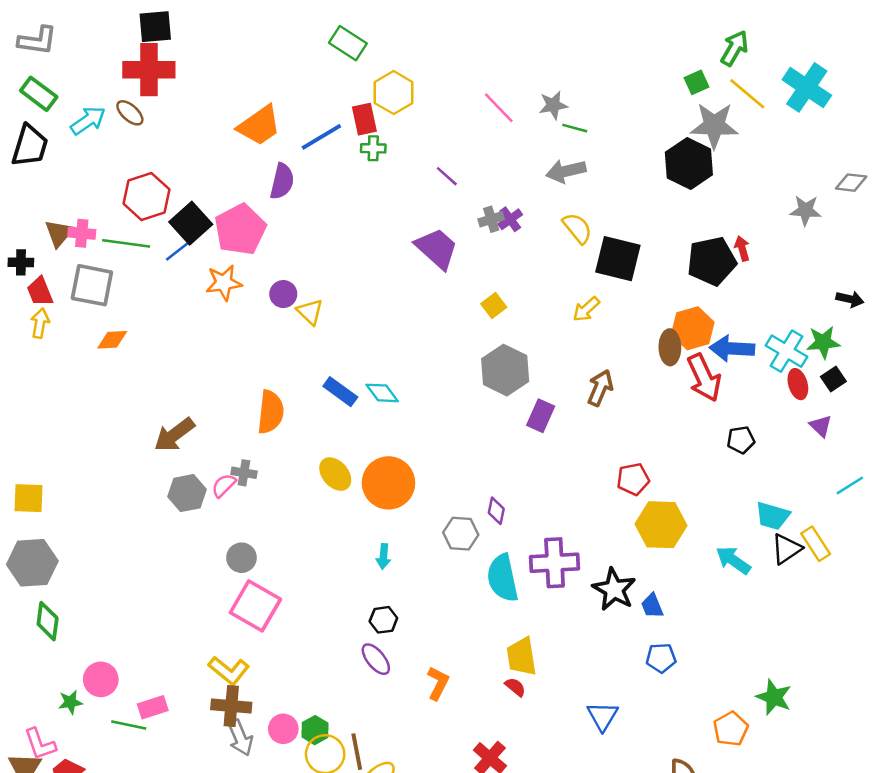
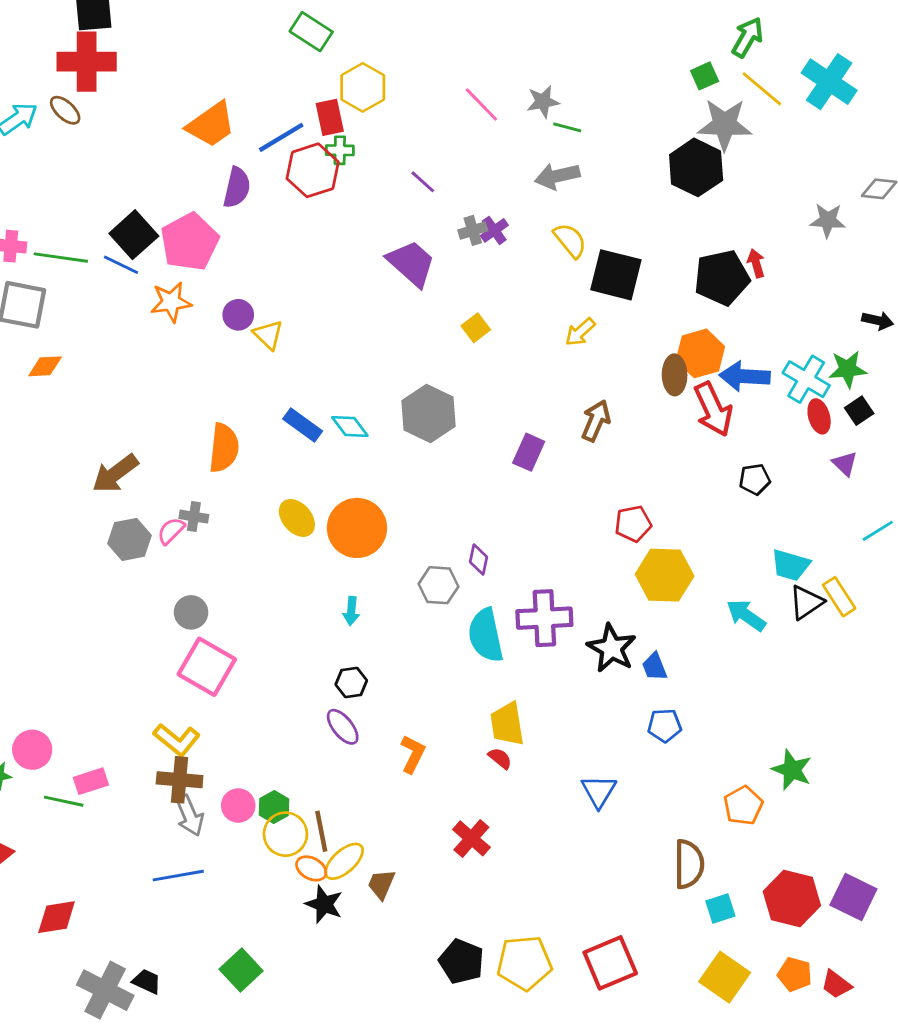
red hexagon: (146, 196) -> (313, 170), moved
blue line: (179, 250) -> (121, 265), turned 64
gray hexagon: (505, 370) -> (428, 414), moved

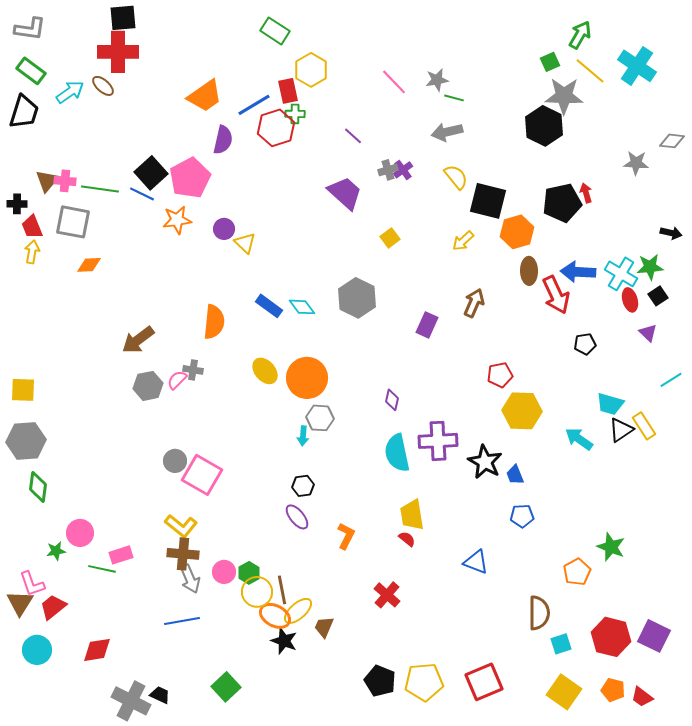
orange hexagon: (700, 353) -> (517, 232), moved
gray hexagon: (439, 585) -> (320, 418), moved
gray circle: (191, 612) -> (175, 461), moved
blue triangle: (599, 791) -> (476, 562), turned -40
orange ellipse: (311, 868) -> (275, 616), size x1.4

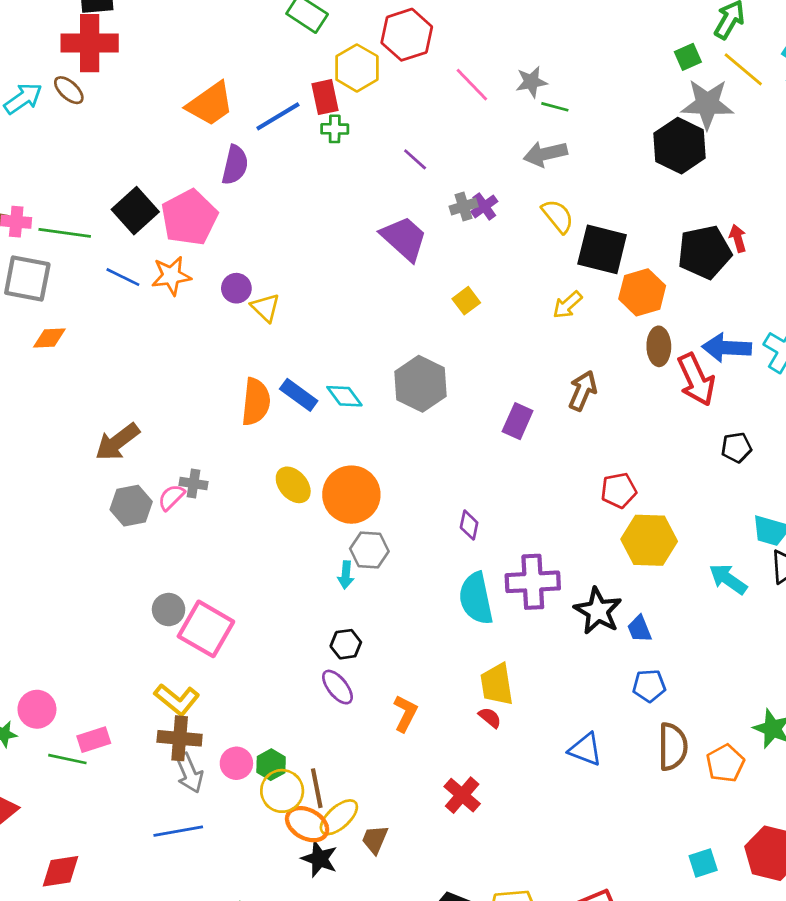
red hexagon: (276, 128) -> (407, 35), moved
blue line: (142, 194) -> (123, 277), moved
orange semicircle: (214, 322) -> (256, 402), moved
brown semicircle: (539, 613) -> (673, 747), moved

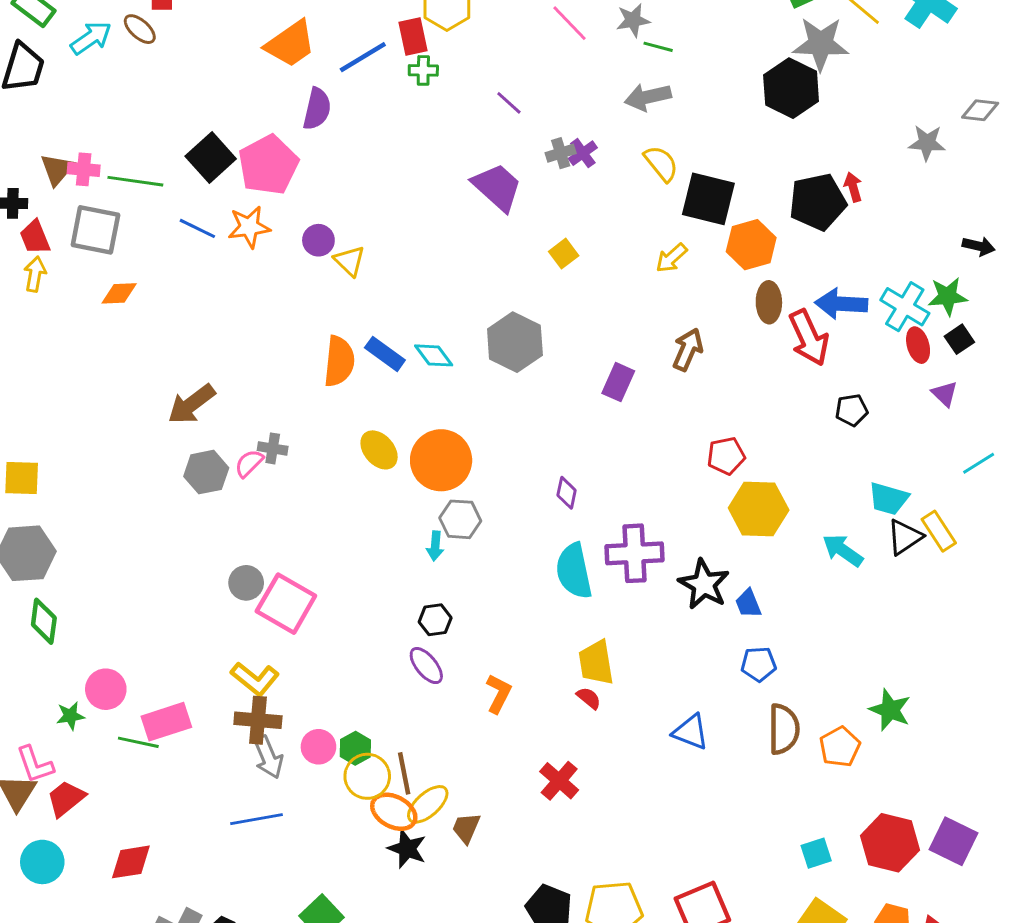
pink rectangle: (94, 740) -> (166, 722), size x1.4

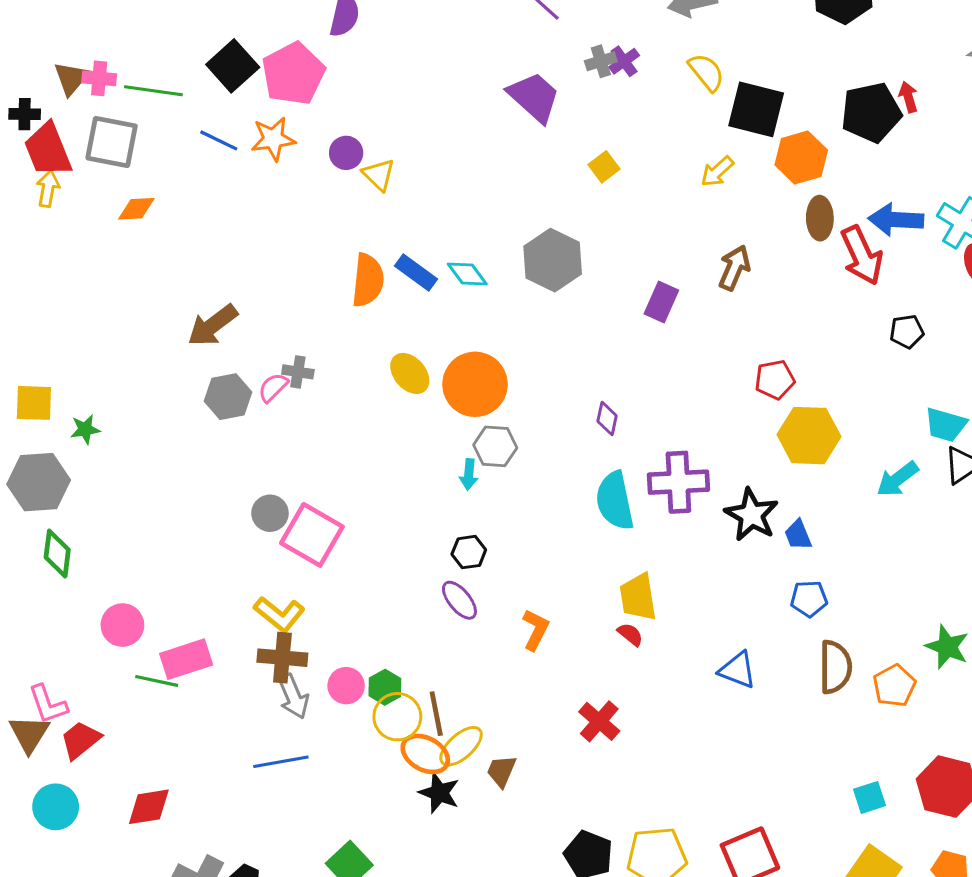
red trapezoid: (35, 237) -> (48, 150), size x1.5
cyan arrow: (843, 550) -> (897, 479), turned -72
green star: (70, 716) -> (85, 429), moved

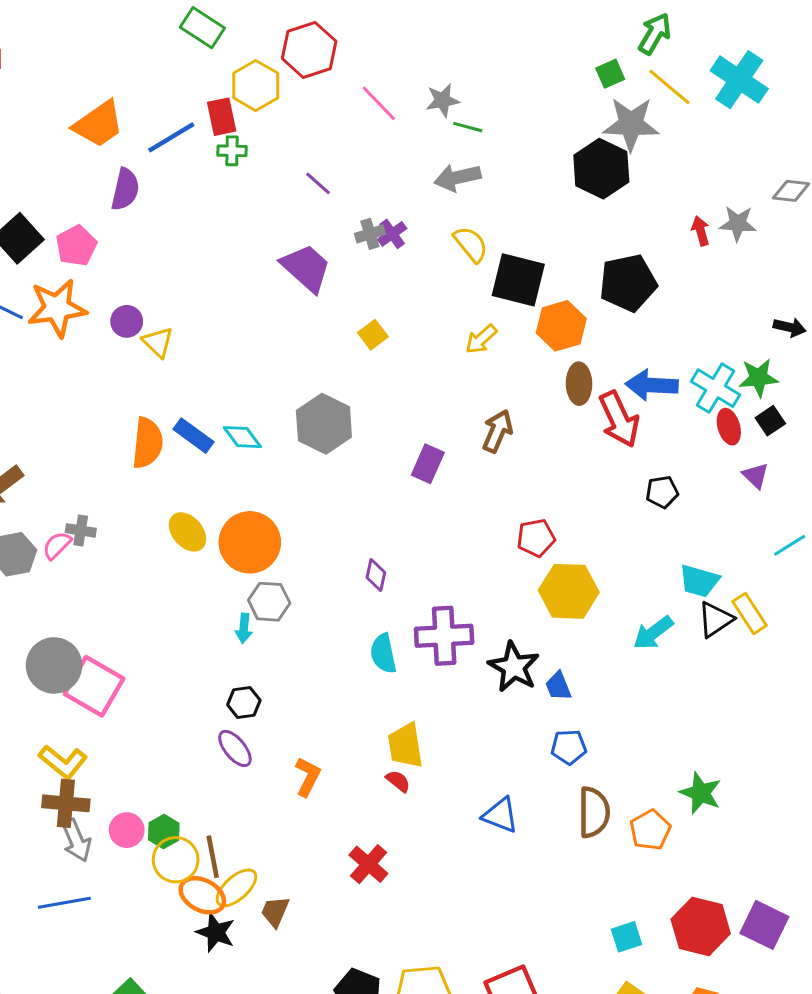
pink pentagon: (293, 74) -> (76, 246), size x0.7
red arrow: (908, 97) -> (701, 231), moved
orange star: (273, 139) -> (57, 308), size x1.4
cyan semicircle: (615, 501) -> (383, 654), size x0.7
gray circle: (270, 513) -> (54, 665), size x1.6

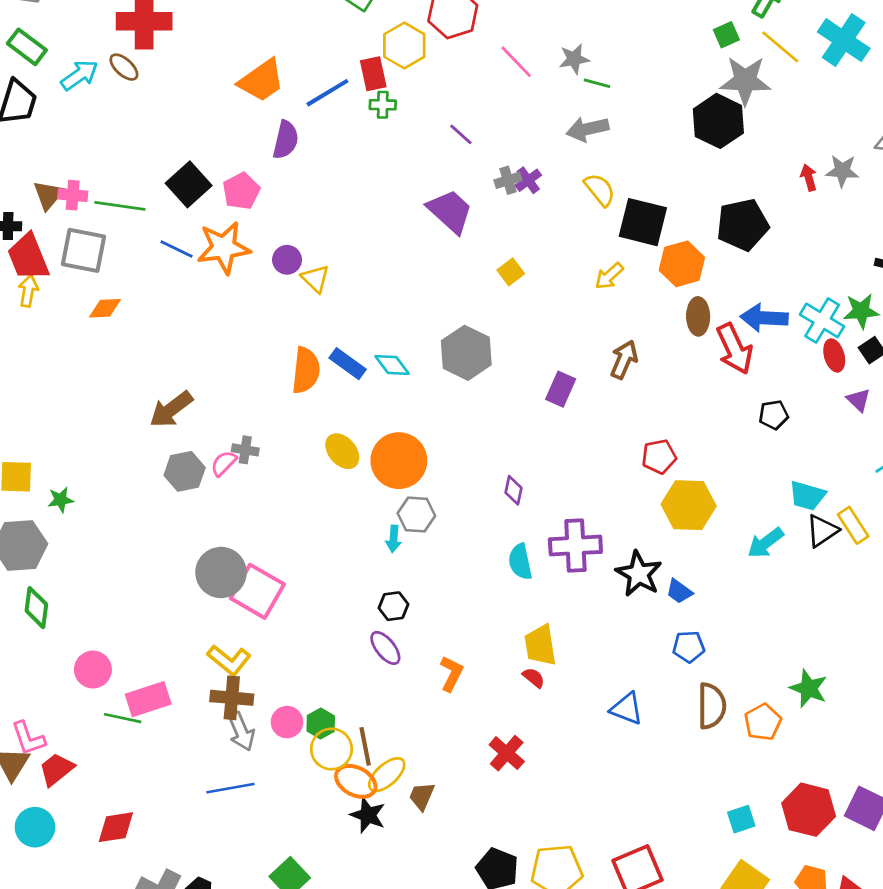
blue trapezoid: (558, 686) -> (679, 591), turned -32

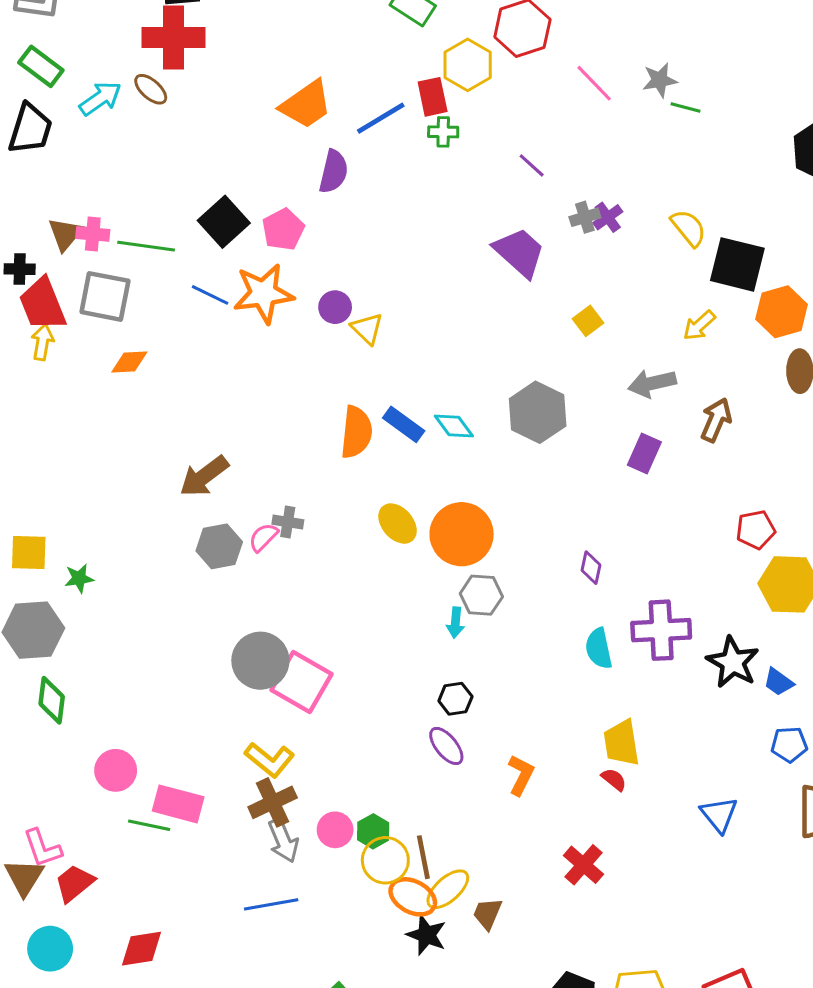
gray arrow: (588, 129) -> (652, 383), moved
brown cross: (232, 698) -> (273, 802), turned -30
pink rectangle: (148, 699) -> (178, 804), turned 33
blue triangle: (627, 709) -> (719, 815), turned 30

